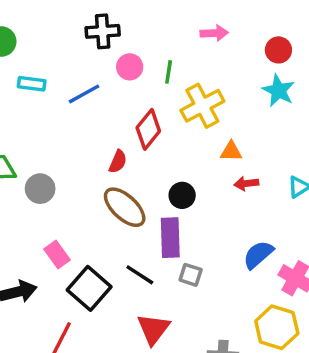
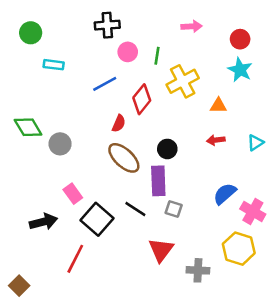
blue line: (84, 94) -> (105, 84), moved
orange triangle: (231, 151) -> (218, 106), moved
red triangle: (153, 329) -> (161, 250), moved

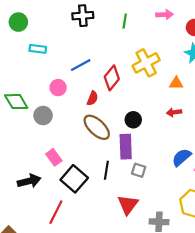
pink arrow: (192, 26) -> (164, 15), moved
pink circle: (128, 52) -> (58, 88), moved
green line: (157, 56) -> (125, 21), moved
black line: (135, 209) -> (106, 170), turned 66

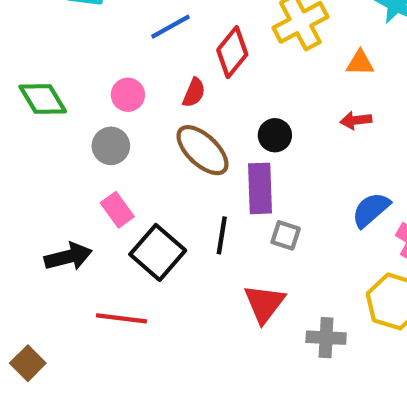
pink circle: (58, 88) -> (128, 95), moved
gray circle: (43, 115) -> (111, 146), moved
red line: (56, 212) -> (122, 318), turned 70

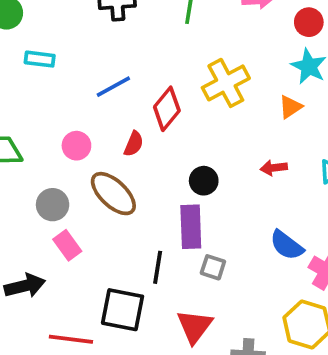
orange triangle: (360, 63) -> (290, 107), moved, turned -35
gray circle: (111, 146) -> (53, 205), moved
brown ellipse: (202, 150) -> (113, 194), moved
blue semicircle: (371, 210) -> (287, 245), turned -102
black square: (158, 252) -> (123, 310), moved, turned -30

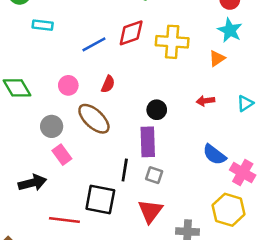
yellow cross: (226, 83) -> (172, 42), turned 32
red diamond: (167, 109) -> (131, 33), moved, turned 32
gray square: (213, 267) -> (154, 175), moved

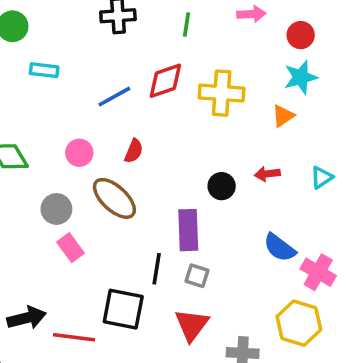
cyan star: (230, 30) -> (301, 77), turned 30
black circle: (157, 110) -> (222, 186), moved
black arrow: (32, 183) -> (27, 318), moved

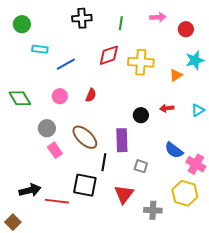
cyan star: (301, 77) -> (195, 60), moved
blue line: (114, 97) -> (66, 64), moved
brown ellipse: (114, 198) -> (85, 137), moved
gray square: (197, 276) -> (141, 166), moved

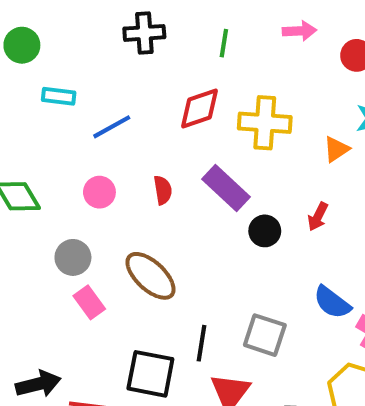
red semicircle: (91, 95) -> (163, 190), turned -32
red arrow: (167, 108) -> (318, 217), turned -56
purple rectangle: (122, 140) -> (226, 188), moved, turned -45
black line: (104, 162) -> (202, 343), moved
gray square: (141, 166) -> (265, 335), size x1.5

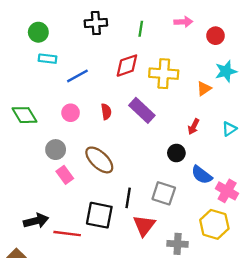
green circle: (22, 45) -> (38, 32), moved
black circle: (265, 231) -> (176, 153), moved

